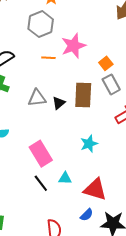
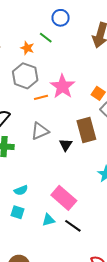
orange line: (48, 58) -> (41, 97), moved
gray triangle: (37, 98) -> (40, 131), moved
cyan triangle: (65, 178) -> (48, 220), moved

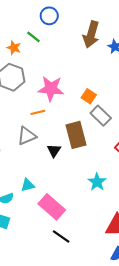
pink star: (62, 86) -> (51, 89), turned -30
orange line: (41, 97) -> (38, 112), moved
cyan triangle: (48, 220) -> (28, 185), moved

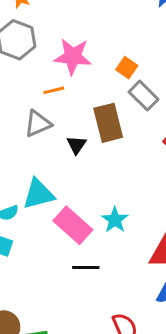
cyan star: (97, 182) -> (115, 220), moved
cyan triangle: (28, 185) -> (39, 194), size x1.6
black line: (61, 236) -> (86, 268), turned -36

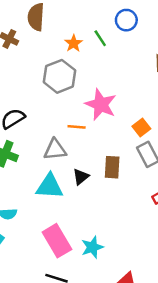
brown rectangle: (108, 123) -> (112, 167), size x0.7
cyan triangle: (39, 194) -> (50, 186), moved

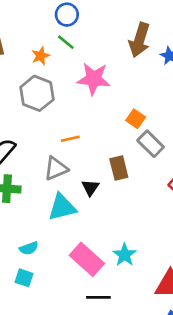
blue circle: (126, 20) -> (67, 15), moved
orange star: (73, 43) -> (41, 56), turned 30
pink star: (101, 104) -> (94, 79), moved

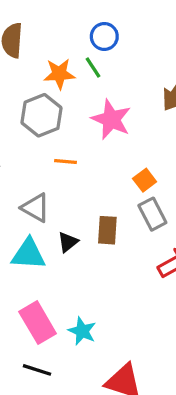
orange star: (41, 56) -> (59, 74), size x1.4
orange line: (70, 139) -> (66, 162), moved
gray triangle: (56, 168) -> (36, 208), turned 35
cyan star: (125, 255) -> (82, 331), turned -30

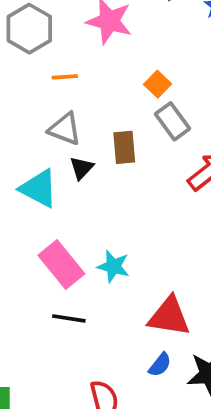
gray triangle: (36, 208) -> (65, 129), moved
cyan triangle: (28, 254) -> (39, 188), turned 33

